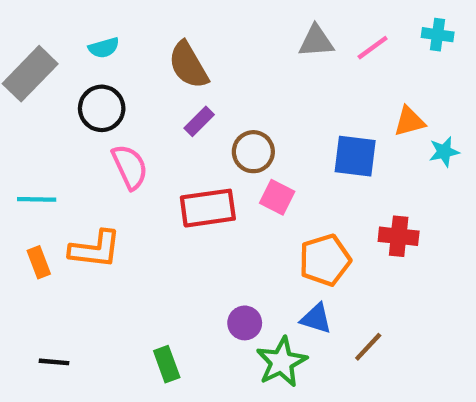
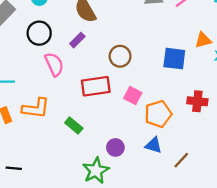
purple rectangle: (199, 121) -> (77, 40), moved
pink square: (277, 197) -> (133, 96), moved
green star: (282, 362) -> (96, 171), moved
green rectangle: (167, 364) -> (74, 126), moved, turned -30

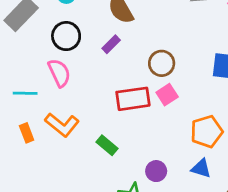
pink semicircle: (54, 64) -> (59, 73), moved
pink square: (133, 96) -> (167, 95), moved, turned 30
orange L-shape: (36, 108) -> (62, 125), turned 32

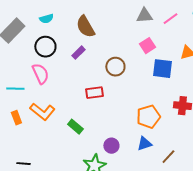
pink square: (167, 95) -> (147, 46), moved
red rectangle: (133, 99) -> (94, 93), size x0.7
blue triangle: (201, 168) -> (144, 144), turned -35

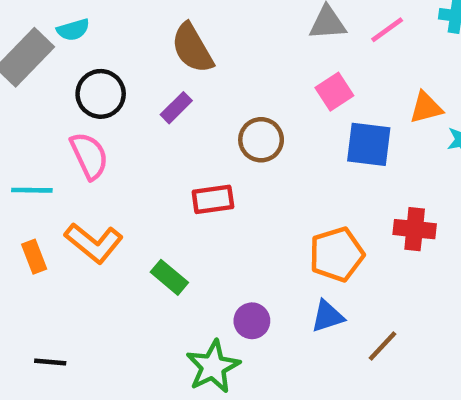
cyan semicircle: (46, 19) -> (73, 30), moved

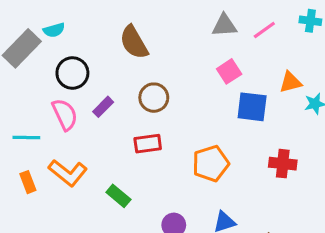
purple rectangle: (176, 108) -> (103, 107), moved
brown circle: (261, 140) -> (154, 98), moved
orange pentagon: (337, 254) -> (211, 164), moved

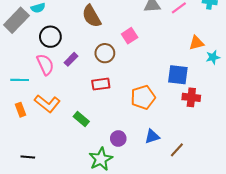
pink square: (229, 71) -> (130, 36), moved
blue square: (252, 107) -> (178, 75), moved

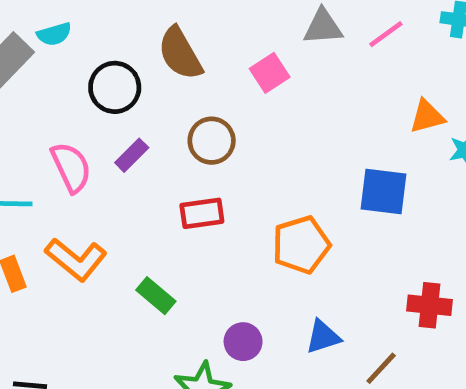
pink square: (130, 36) -> (270, 73), moved
black circle: (50, 37) -> (115, 87), moved
red cross: (191, 97) -> (429, 305), moved

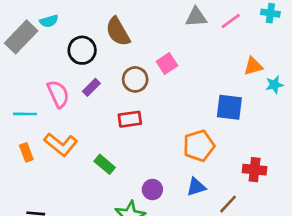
pink square: (270, 73) -> (167, 63), moved
orange pentagon: (301, 245) -> (199, 146), moved

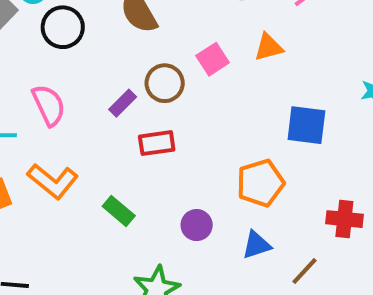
black circle: (82, 50) -> (63, 27), moved
orange triangle: (253, 66) -> (269, 47), moved
purple rectangle: (91, 87) -> (123, 103), moved
purple circle: (152, 190) -> (197, 225), moved

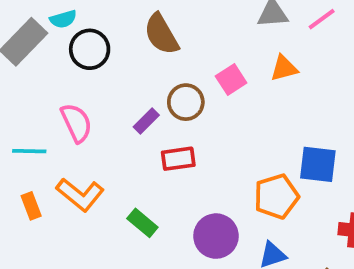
blue square: (306, 125) -> (318, 164), moved
purple circle: (197, 225) -> (216, 236), size x1.5

